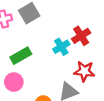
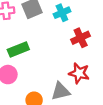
cyan cross: (61, 47) -> (62, 13), moved

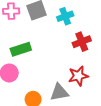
red star: (79, 73) -> (78, 76), turned -30

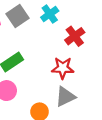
red star: (78, 76) -> (63, 68), moved, turned 30

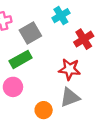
gray square: (17, 16) -> (30, 33), moved

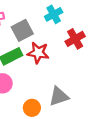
red star: (70, 69) -> (38, 53), moved

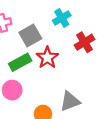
red star: (38, 53) -> (47, 58), turned 30

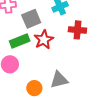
red cross: (85, 42) -> (77, 30), turned 30

